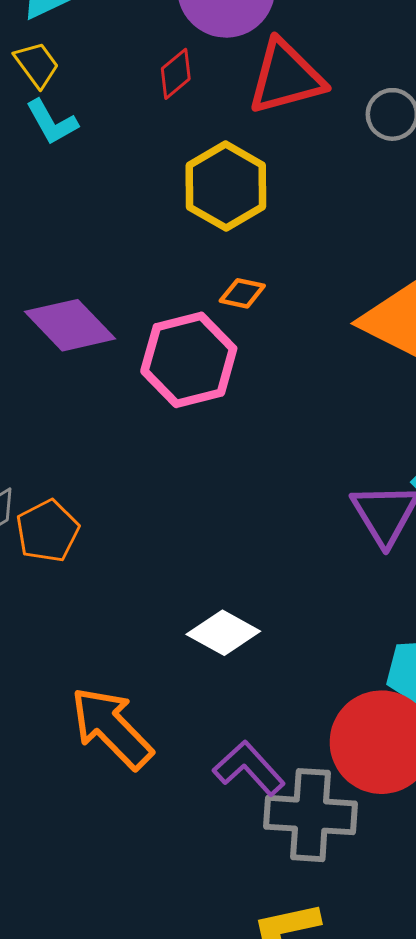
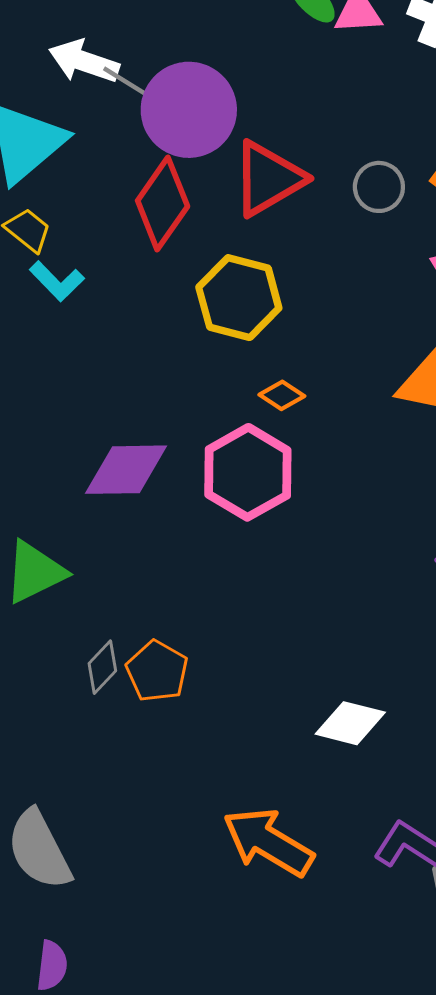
red diamond: (176, 74) -> (163, 204), size x1.8
orange diamond: (242, 293) -> (282, 395), turned 36
purple diamond: (70, 325) -> (126, 470), turned -32

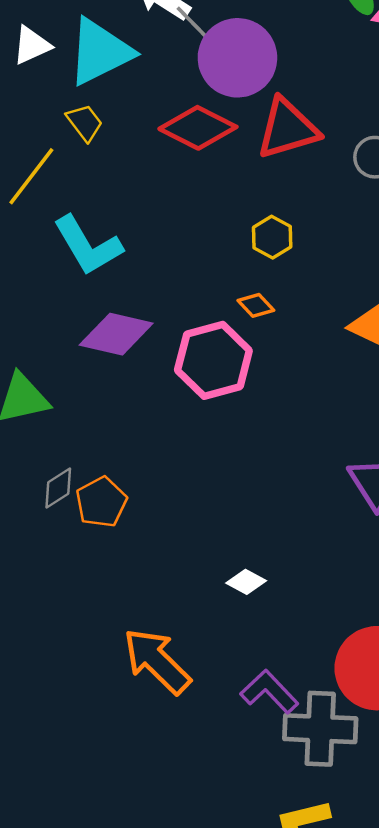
red diamond: (163, 204) -> (198, 128), turned 68
cyan L-shape: (57, 281) -> (88, 246), moved, size x1.6
yellow hexagon: (239, 298) -> (272, 237), moved, size x0.6
white diamond: (350, 723) -> (246, 582), size x0.7

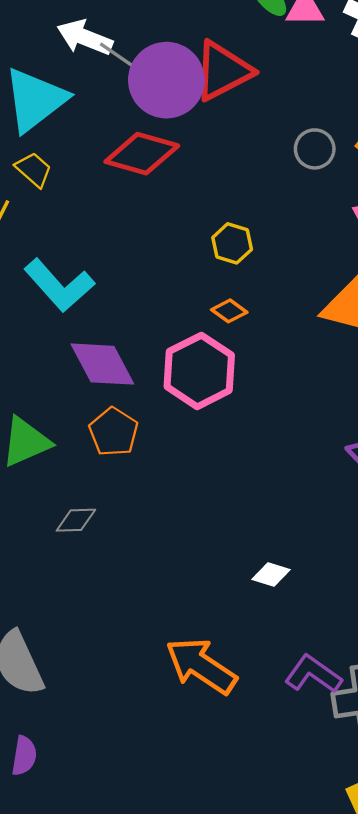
red triangle: (288, 129) -> (223, 71), moved
purple diamond: (116, 334) -> (102, 364), turned 60
gray diamond: (58, 488) -> (76, 520), turned 42
orange pentagon: (101, 502) -> (114, 432), moved

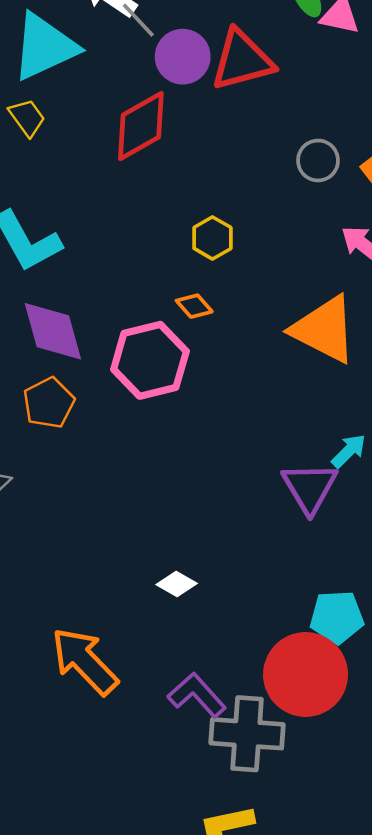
purple circle: (166, 80) -> (183, 57), size x0.7
red diamond: (142, 154) -> (141, 126), turned -58

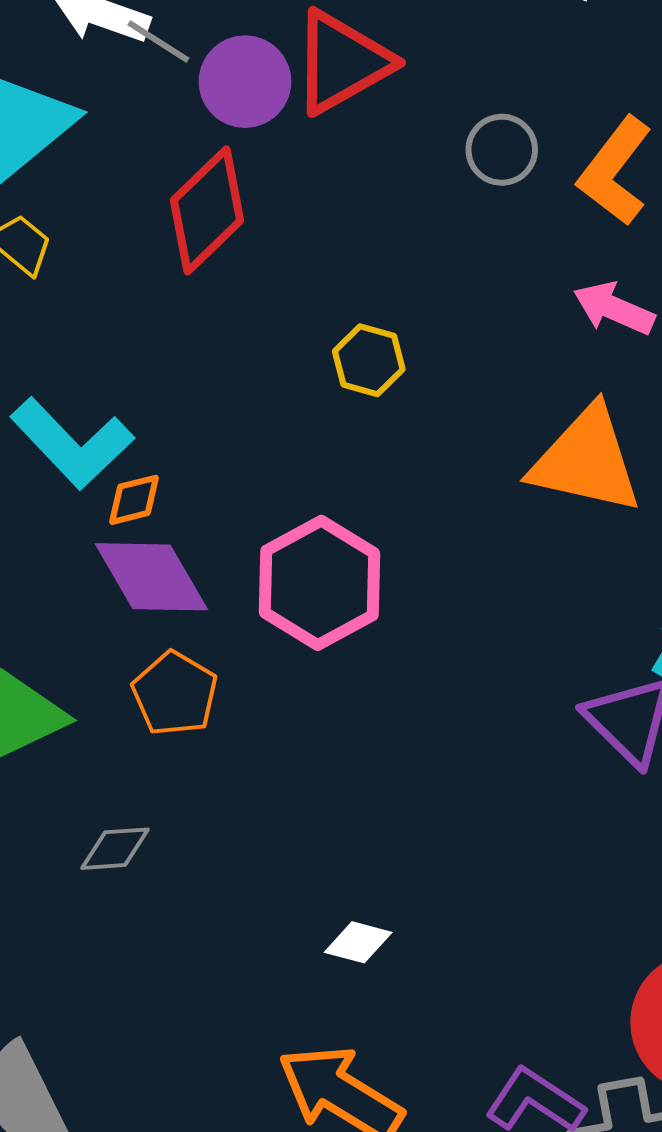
gray circle: (318, 160) -> (502, 150), moved
orange diamond: (194, 306) -> (134, 500), moved, turned -48
white diamond: (177, 584) -> (358, 942), moved

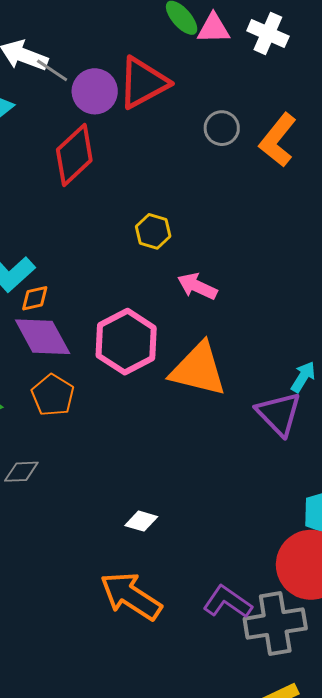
pink arrow: (614, 308) -> (197, 286), moved
orange triangle: (586, 460) -> (198, 369), moved

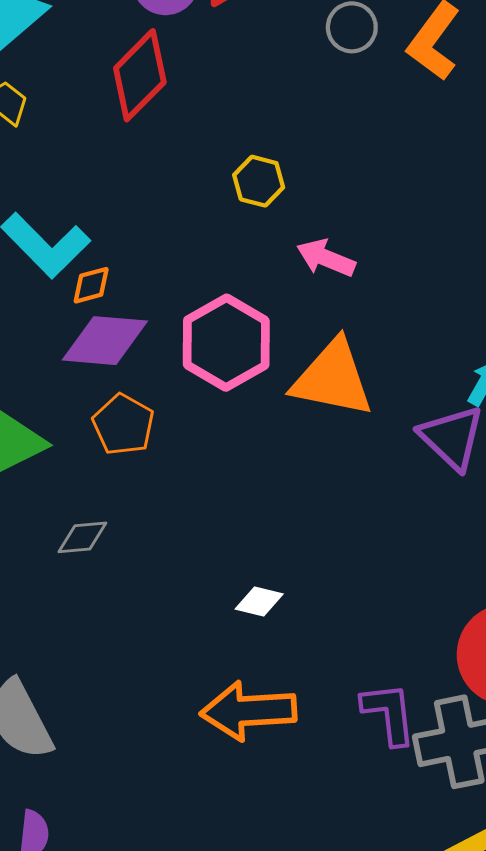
purple diamond: (43, 337) -> (105, 341), turned -54
orange arrow: (131, 596) -> (248, 711), turned -34
purple L-shape: (227, 602) -> (389, 714), turned 51

